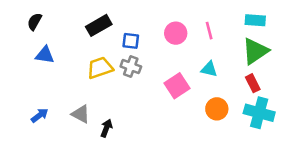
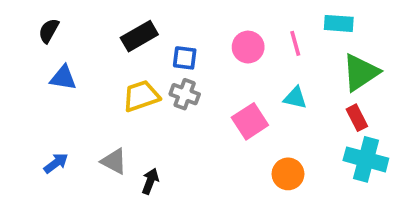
cyan rectangle: (255, 20) -> (339, 23), moved
orange circle: (217, 109) -> (288, 174), moved

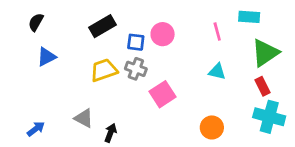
pink circle: (248, 47) -> (163, 34), moved
blue triangle: (63, 78) -> (47, 57), turned -36
pink square: (250, 121) -> (163, 94), moved
blue arrow: (56, 163) -> (36, 129), moved

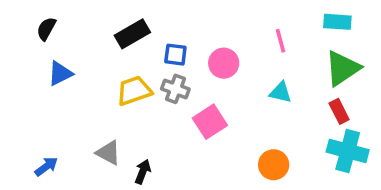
cyan rectangle: (249, 17) -> (337, 22), moved
pink circle: (163, 34) -> (224, 63), moved

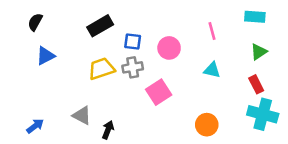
green triangle: (342, 68) -> (259, 52), size x0.6
gray cross: (175, 89) -> (133, 67), turned -30

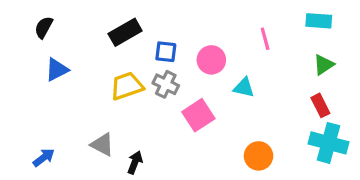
gray cross: (133, 67) -> (166, 84), turned 36
cyan triangle: (212, 70) -> (244, 88), moved

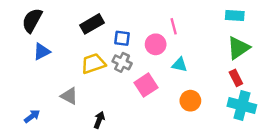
black semicircle: (44, 27) -> (32, 20), size x1.5
pink line: (265, 39) -> (174, 26), moved
green triangle: (324, 65) -> (238, 48), size x1.5
gray triangle: (102, 145) -> (69, 96), moved
orange circle: (259, 156) -> (190, 101), moved

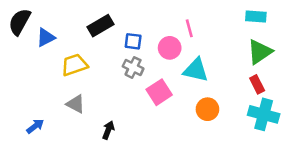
black semicircle: (32, 20) -> (20, 22), moved
blue triangle: (42, 52) -> (46, 37), moved
yellow trapezoid: (93, 64) -> (74, 65), moved
cyan triangle: (180, 65) -> (196, 70), size x1.5

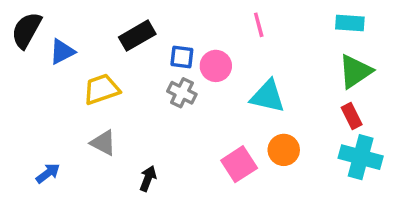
pink line: (189, 28) -> (259, 25), moved
pink circle: (170, 48) -> (216, 66), moved
pink square: (159, 92) -> (239, 164), moved

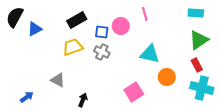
pink circle: (216, 66) -> (121, 26), moved
yellow trapezoid: (101, 89) -> (73, 47), moved
orange circle: (284, 150) -> (167, 77), moved

